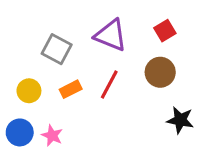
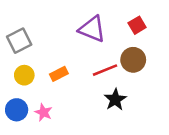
gray square: (57, 49) -> (19, 41), moved, turned 35
red line: (109, 85) -> (105, 70), moved, turned 40
black star: (180, 120) -> (115, 100), moved, turned 30

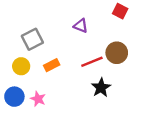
red square: (137, 25) -> (120, 11), moved, turned -32
purple triangle: (92, 29) -> (81, 26), size x0.6
gray square: (19, 41) -> (32, 39), moved

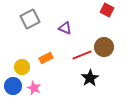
purple triangle: (81, 26) -> (65, 28), moved
gray square: (32, 39) -> (30, 19), moved
yellow circle: (21, 66) -> (22, 67), moved

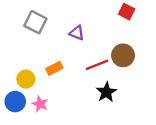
gray square: (30, 19) -> (35, 22), turned -36

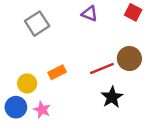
gray square: (35, 22) -> (37, 24), turned 30
purple triangle: (77, 33) -> (89, 14), moved

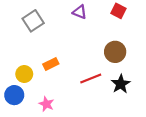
red line: (102, 68) -> (91, 78), moved
black star: (112, 97) -> (121, 84), moved
pink star: (42, 110) -> (46, 104), moved

